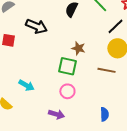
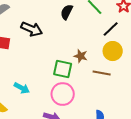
brown star: (78, 48) -> (81, 56), moved
pink circle: (67, 91) -> (63, 94), size x1.5

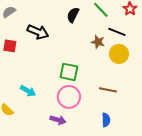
black line: (111, 29) -> (117, 32), turned 66
brown star: (81, 56) -> (98, 42), moved
brown line: (102, 73) -> (108, 90), moved

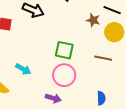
brown line: (108, 90) -> (103, 58), moved

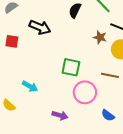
pink circle: (64, 75) -> (85, 92), moved
blue semicircle: (101, 98) -> (108, 115), turned 128

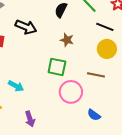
brown star: (100, 37) -> (67, 40), moved
purple arrow: (60, 115) -> (30, 119), moved, turned 56

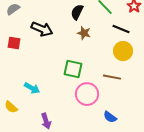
brown star: (67, 40) -> (84, 33), moved

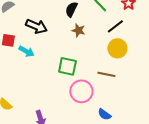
black line: (121, 29) -> (115, 26), turned -60
cyan arrow: (32, 88) -> (26, 51), moved

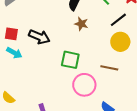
black arrow: (36, 26) -> (39, 37), moved
cyan arrow: (26, 51) -> (14, 53), moved

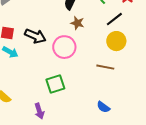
green square: (70, 60) -> (55, 84), moved, turned -30
pink circle: (84, 85) -> (64, 47), moved

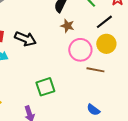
pink circle: (64, 47) -> (80, 50), moved

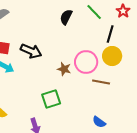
black line: (104, 22) -> (110, 34), turned -36
brown star: (67, 26) -> (64, 69), moved

